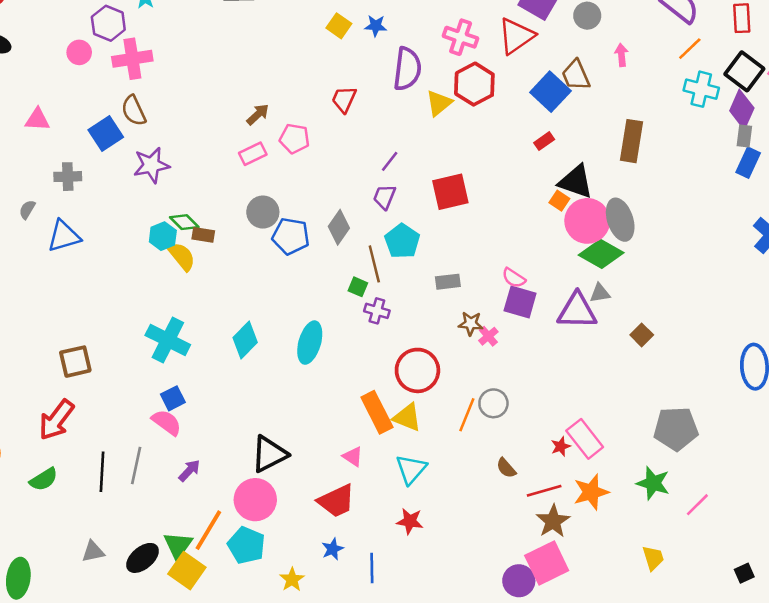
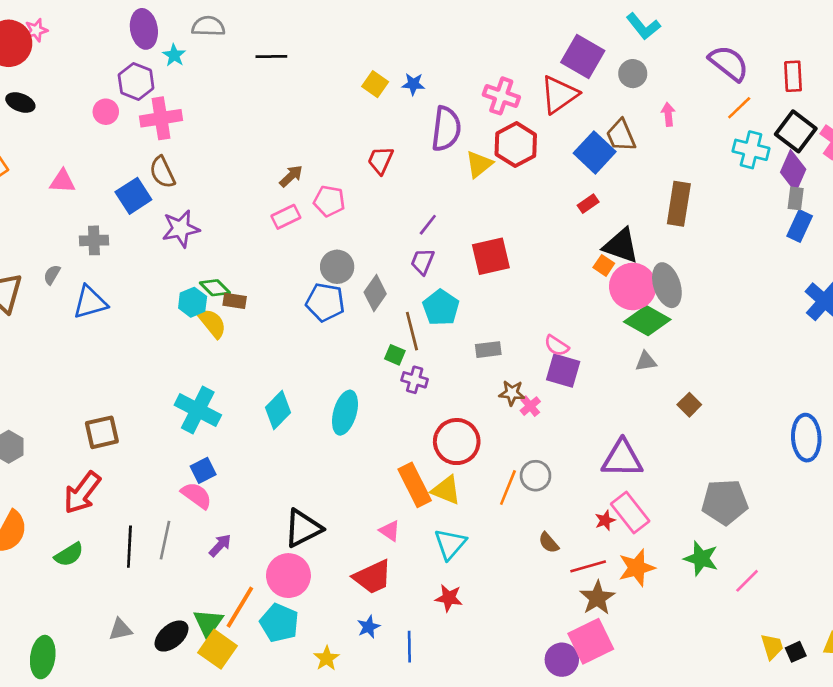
gray circle: (263, 212) -> (337, 267), moved
purple triangle: (577, 311) -> (622, 459), moved
yellow trapezoid: (653, 558) -> (772, 647), moved

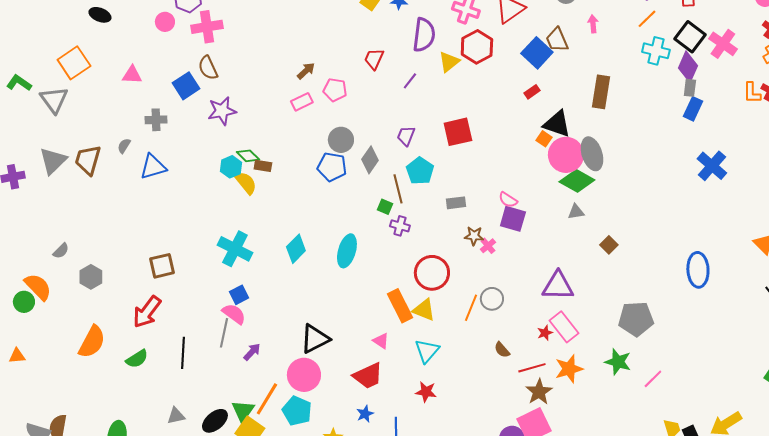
purple line: (428, 225) -> (410, 81), moved
gray line: (165, 540) -> (224, 333), moved

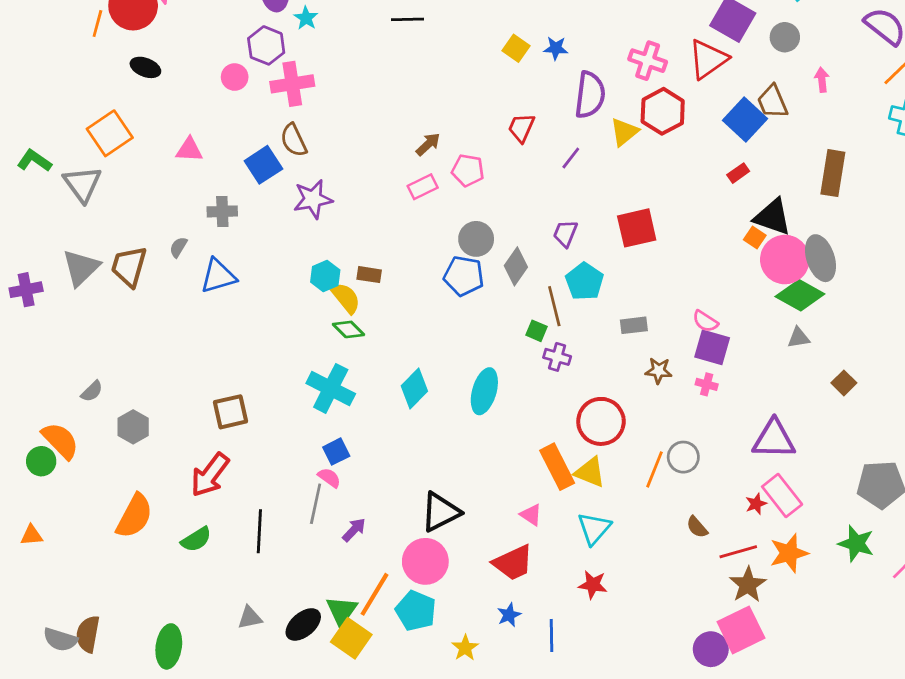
green diamond: (248, 156) -> (349, 329), moved
pink cross: (488, 246) -> (707, 384), moved, turned -35
pink semicircle: (234, 314) -> (329, 478), size x0.7

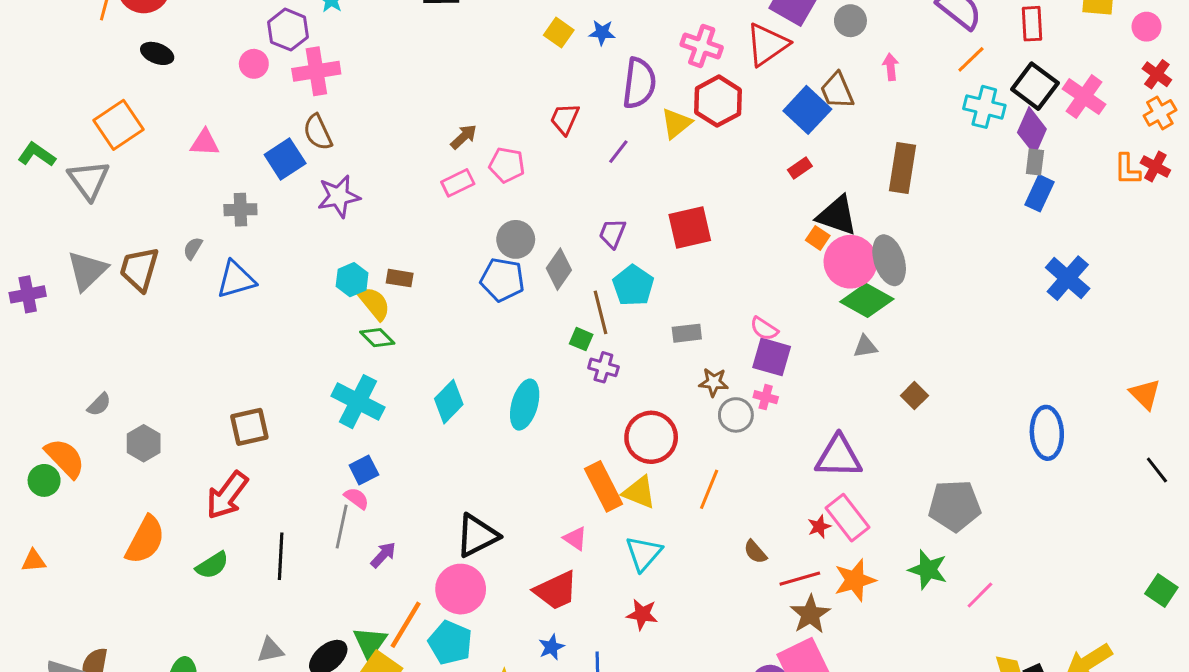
gray circle: (683, 457) -> (736, 415), moved

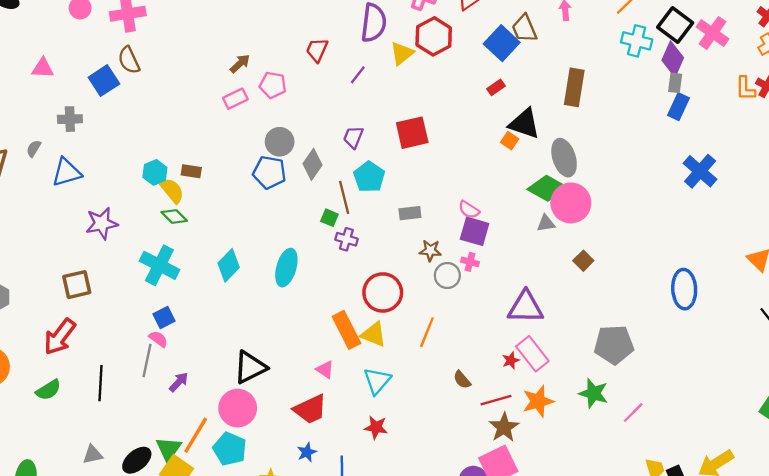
purple star: (339, 196) -> (102, 223), moved
pink circle: (850, 262) -> (571, 203), moved

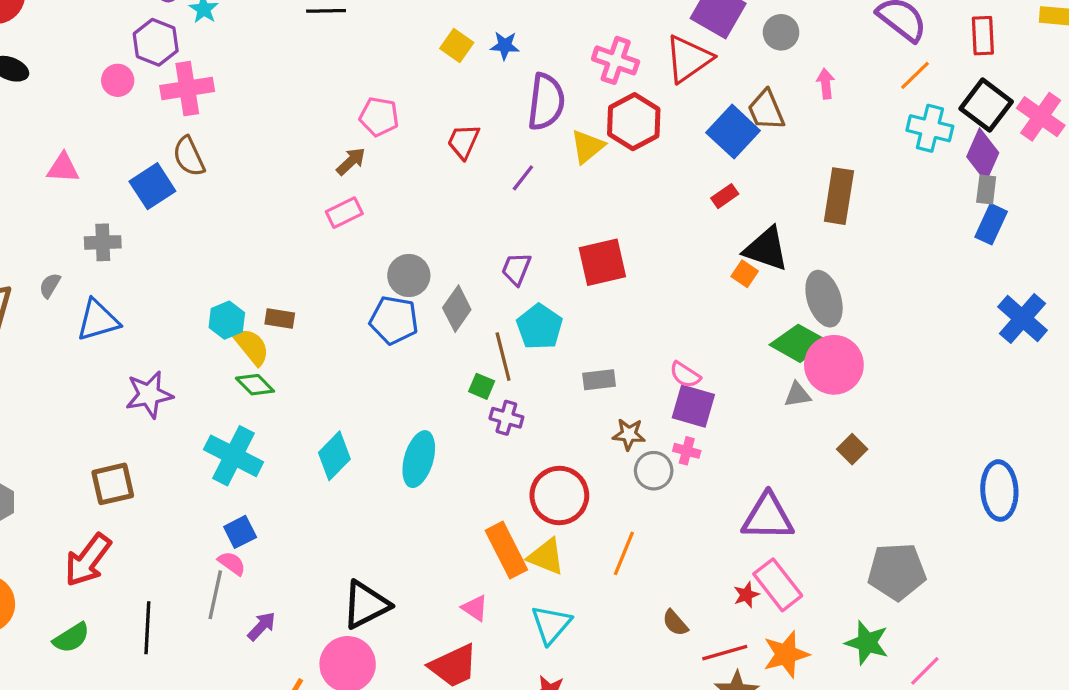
pink pentagon: (273, 85) -> (379, 117), moved

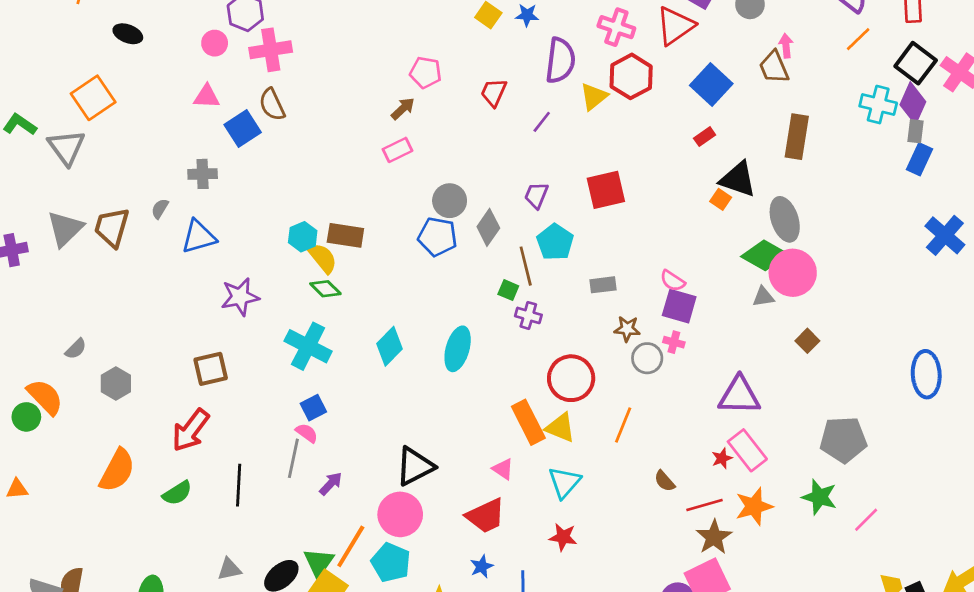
brown trapezoid: (766, 110) -> (774, 67), moved
cyan cross: (930, 128) -> (878, 105), moved
pink triangle: (63, 168) -> (207, 97), moved
brown rectangle: (280, 318) -> (345, 235), size x1.5

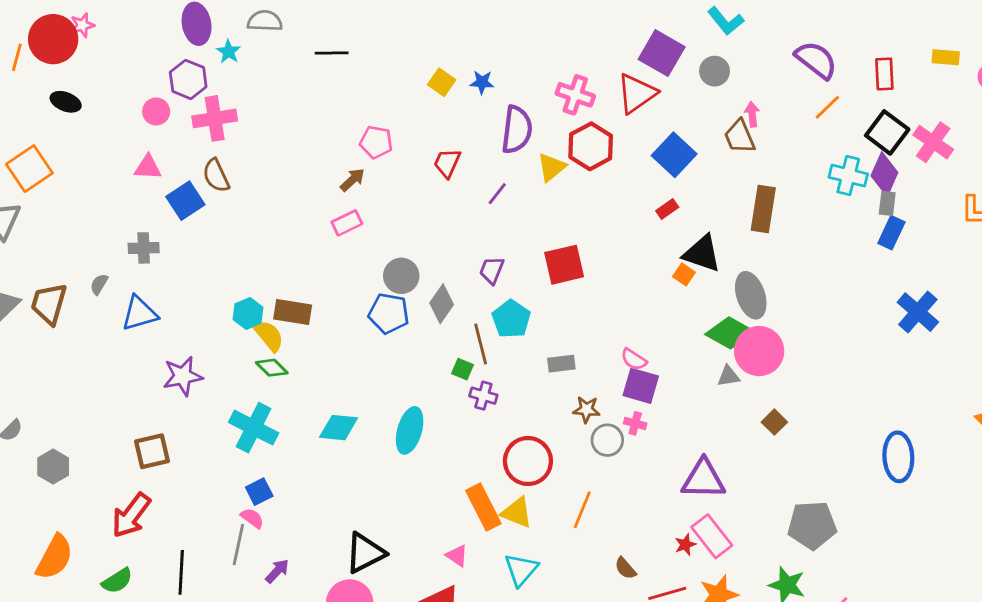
cyan diamond: (389, 346) -> (339, 428), turned 51

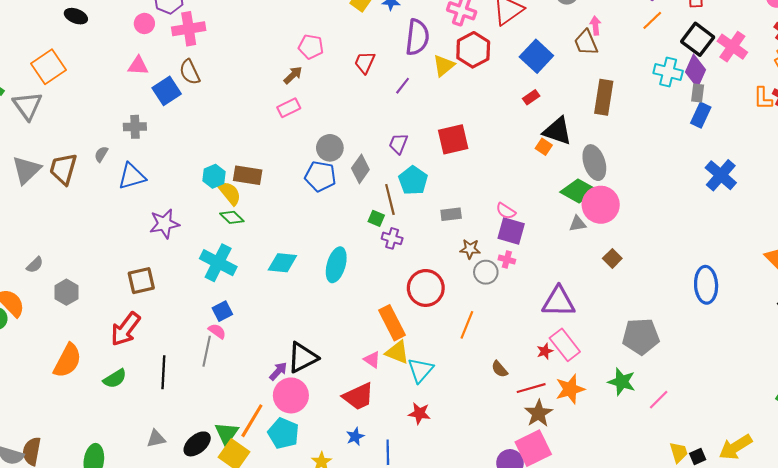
yellow triangle: (517, 513) -> (397, 352), moved
purple arrow: (277, 571) -> (278, 371), moved

